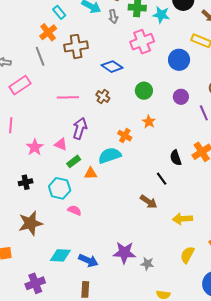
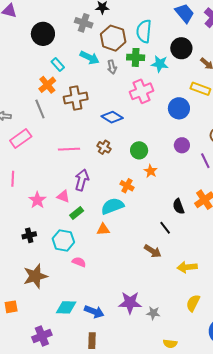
green circle: (144, 91) -> (139, 150), moved
orange triangle: (91, 173) -> (103, 229), moved

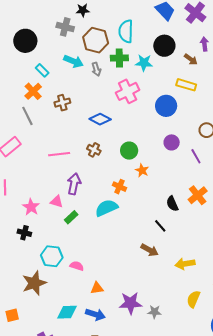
brown cross: (76, 98) -> (62, 103), size x0.7
orange triangle: (103, 229) -> (97, 288), moved
black cross: (29, 235) -> (24, 233), moved, turned 32
cyan hexagon: (63, 240) -> (52, 256), moved

